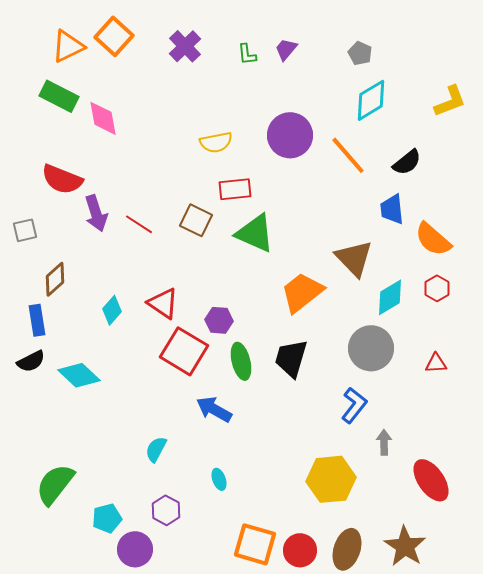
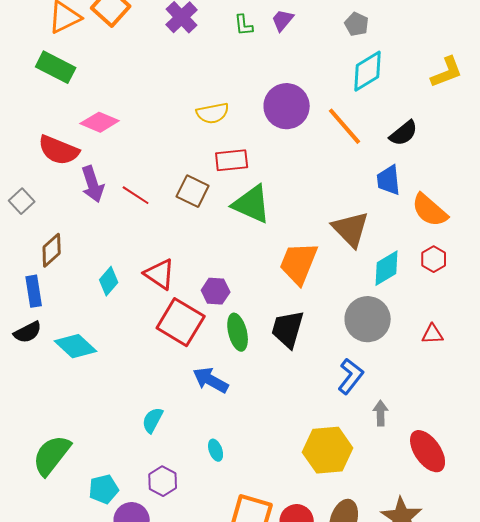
pink diamond: (103, 118) -> (100, 122), moved, turned -57
gray square: (25, 230) -> (22, 201), turned -30
orange trapezoid: (302, 292) -> (299, 263), turned -30

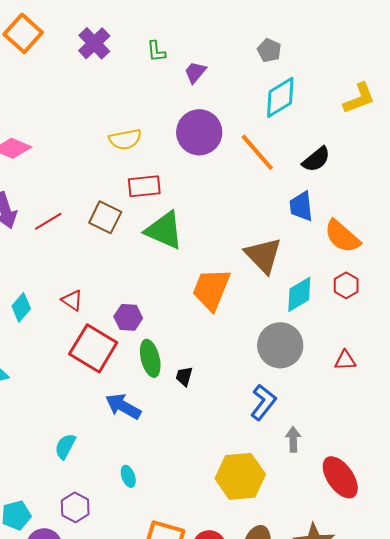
purple trapezoid: (283, 20) -> (195, 72), moved
red line: (136, 195) -> (48, 221), turned -64
red triangle: (160, 274) -> (72, 300), size x0.7
black trapezoid: (288, 329) -> (184, 376), moved, size x0.5

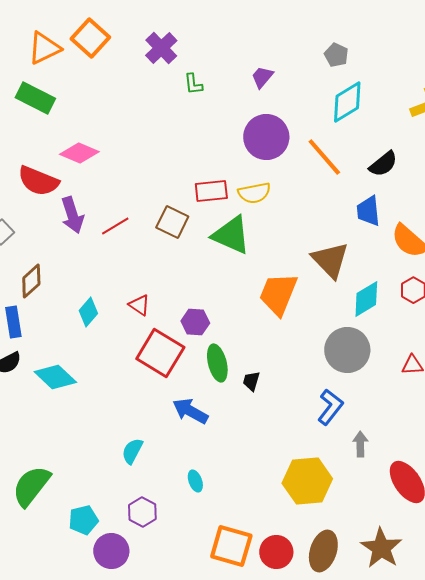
green L-shape: (156, 51) -> (193, 84), moved
yellow semicircle: (125, 139) -> (254, 193), moved

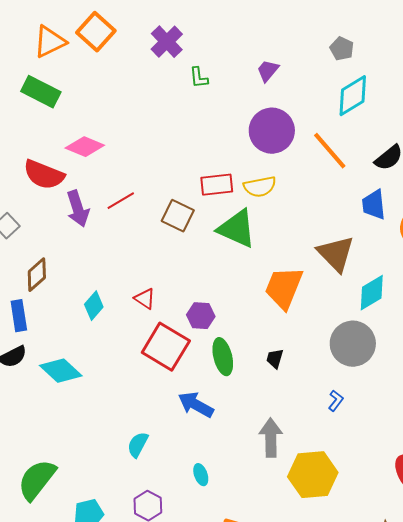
red line: (115, 226) -> (121, 201), moved
black trapezoid: (251, 381) -> (275, 359), moved
blue L-shape: (330, 407) -> (336, 401), size x0.6
gray arrow: (360, 444) -> (271, 438), moved, size x1.5

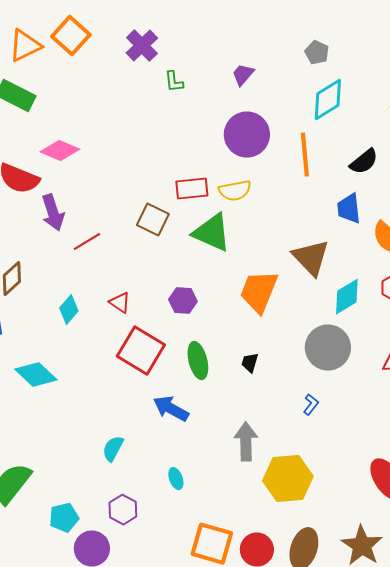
orange line: (330, 151) -> (305, 155), turned 36
red line: (121, 201) -> (87, 242), moved
purple hexagon: (201, 316) -> (183, 301), moved

